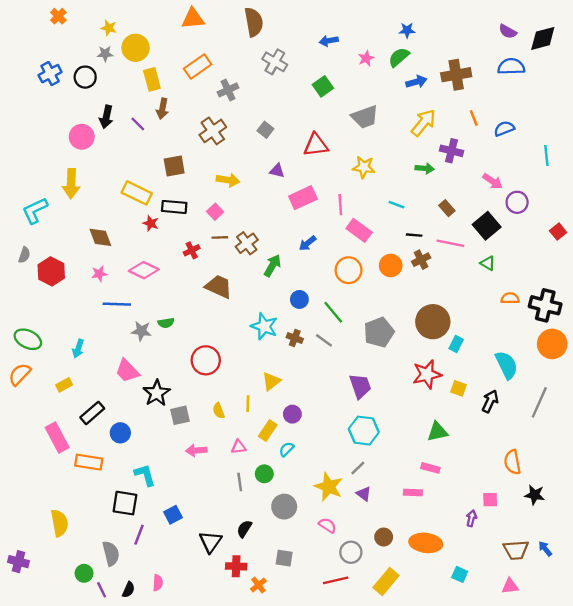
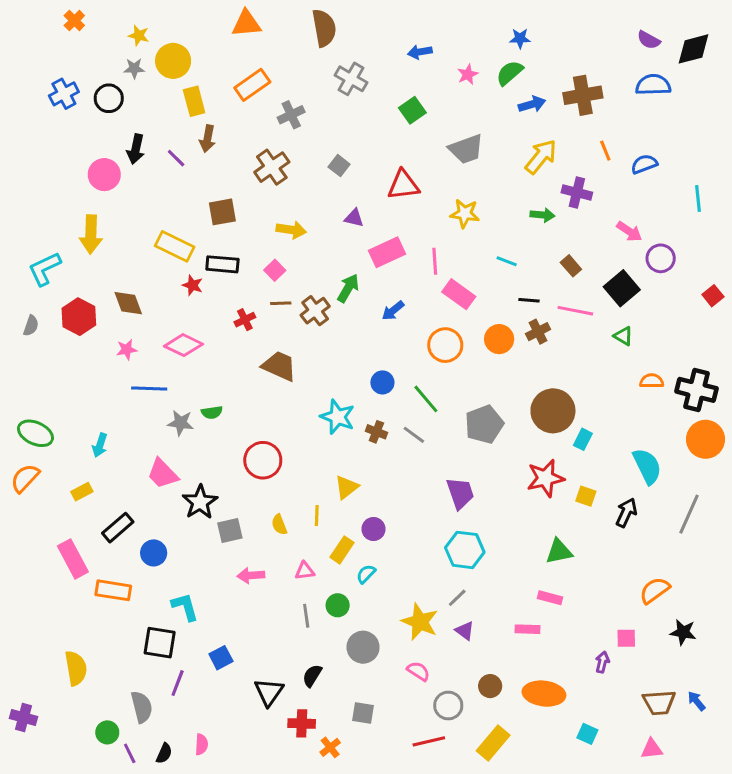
green arrow: (272, 266) -> (348, 288), moved
red hexagon: (51, 271) -> (79, 317), moved
orange semicircle: (512, 462) -> (655, 590), turned 65

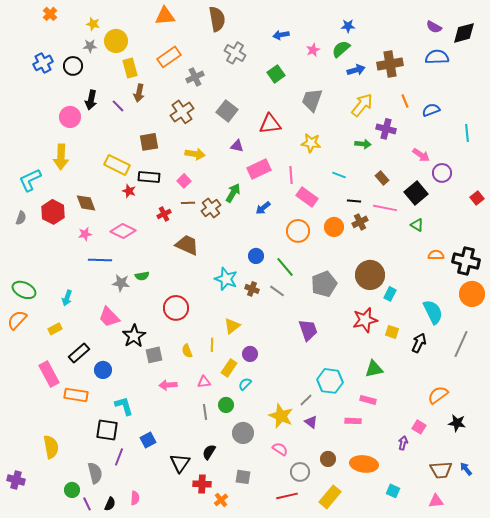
gray trapezoid: (466, 149) -> (312, 100), turned 130
gray square: (339, 166) -> (227, 111), size x1.5
cyan hexagon: (465, 550) -> (330, 381), moved
pink square: (626, 638) -> (419, 427), turned 32

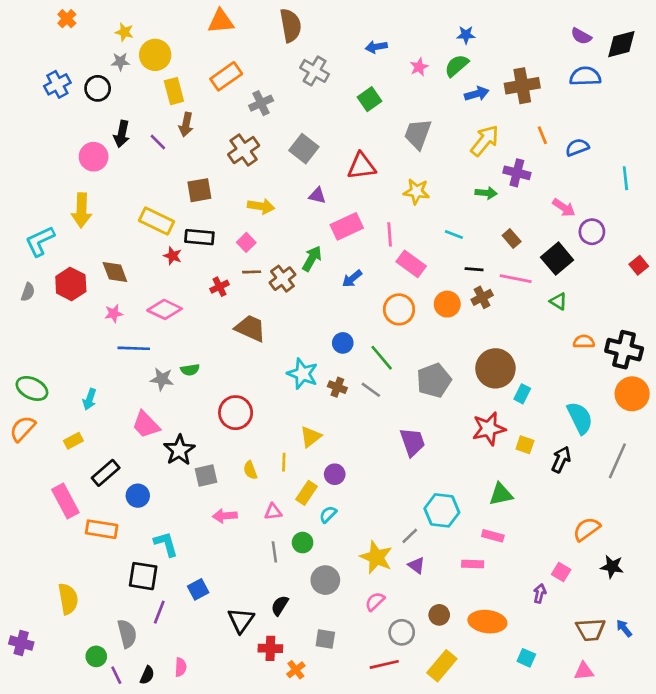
pink semicircle: (280, 449) -> (375, 601), turned -77

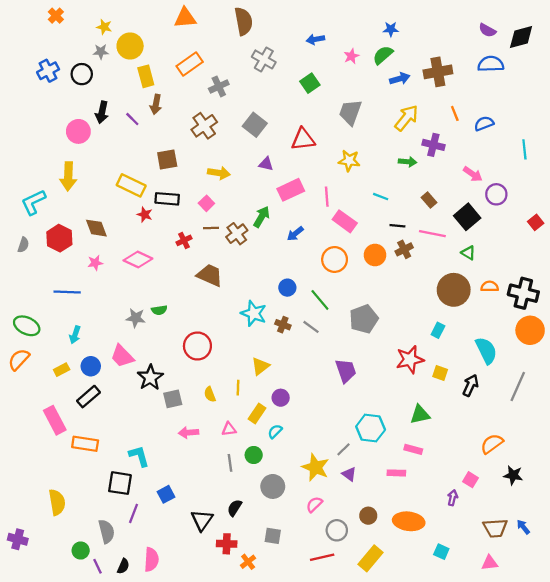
blue line: (134, 348) -> (67, 292), moved
brown circle: (495, 368) -> (454, 290), moved
blue circle: (138, 496) -> (91, 366), moved
pink semicircle: (181, 667) -> (151, 559), size x1.5

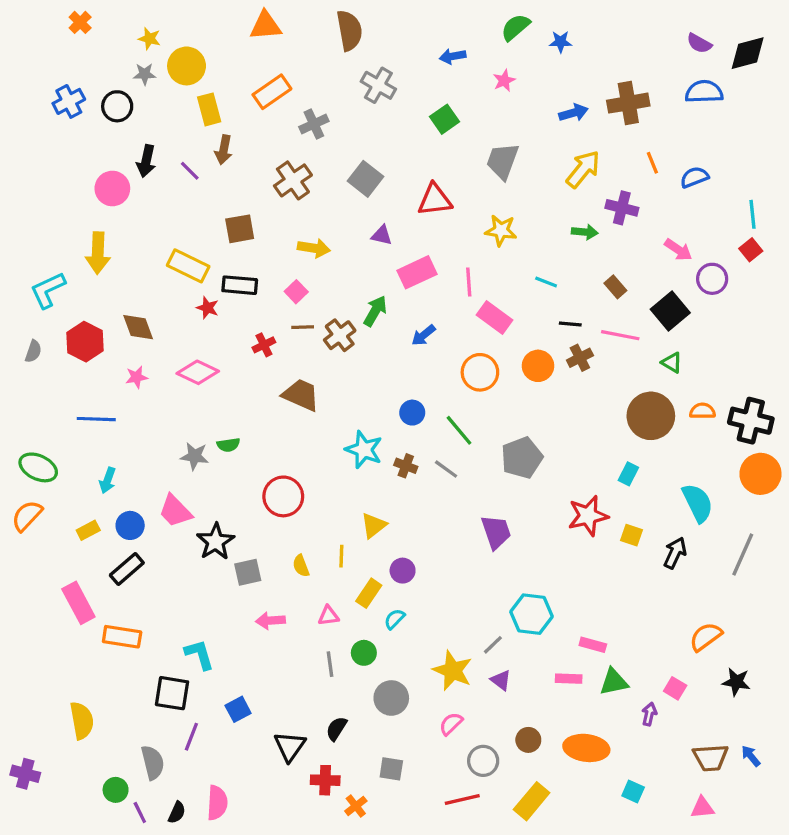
green semicircle: (383, 55) -> (515, 27), moved
red square: (536, 222) -> (751, 250), moved
green triangle: (420, 415) -> (614, 682), moved

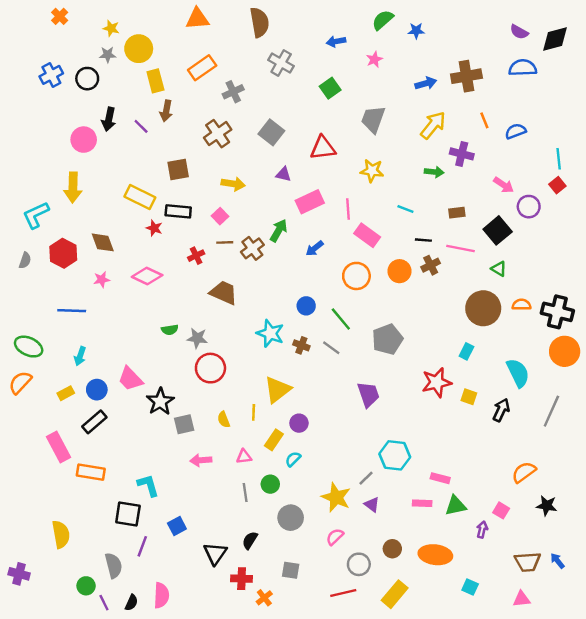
brown rectangle: (615, 287) -> (457, 213), turned -56
gray star: (195, 456) -> (197, 338), moved
yellow triangle: (374, 525) -> (277, 390), size x1.4

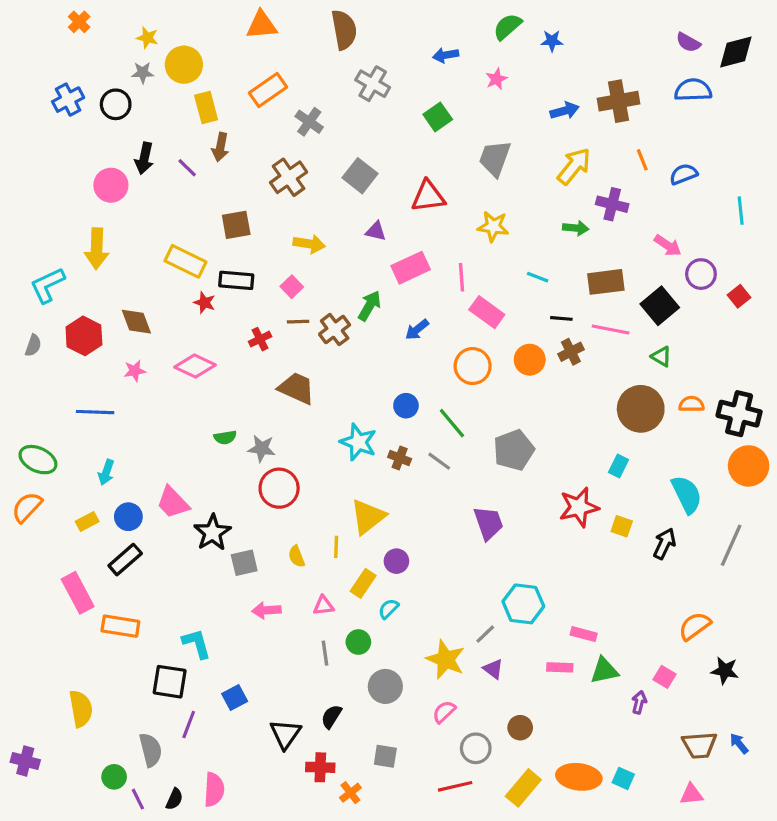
gray cross: (233, 92) -> (309, 122), turned -30
red square: (557, 185) -> (739, 296), moved
brown rectangle: (457, 213) -> (606, 282), size x1.6
orange ellipse: (435, 555) -> (579, 777), moved

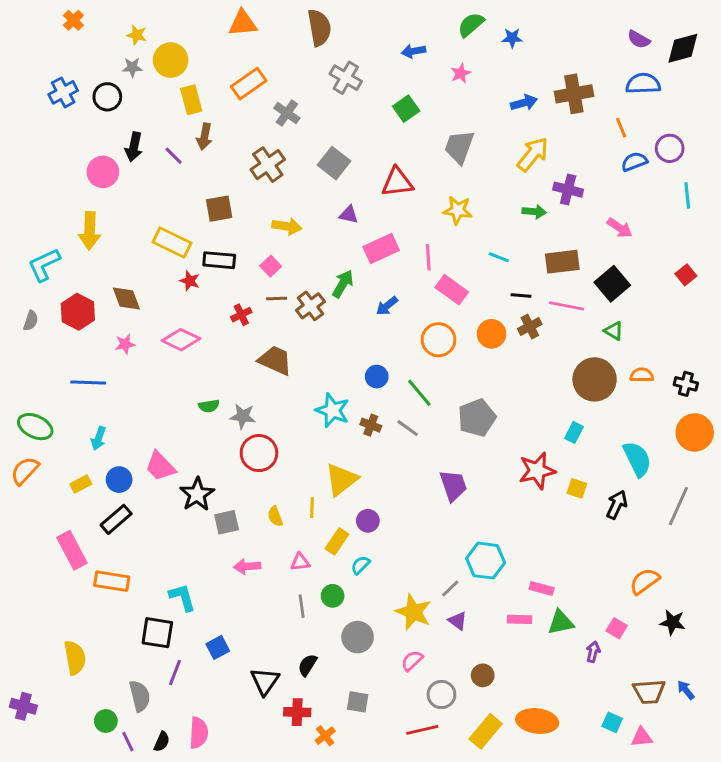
orange line: (642, 160) -> (621, 128), moved
purple circle: (701, 274) -> (670, 148), moved
black cross: (739, 414) -> (686, 384), size x0.6
cyan square: (623, 778) -> (612, 722), moved

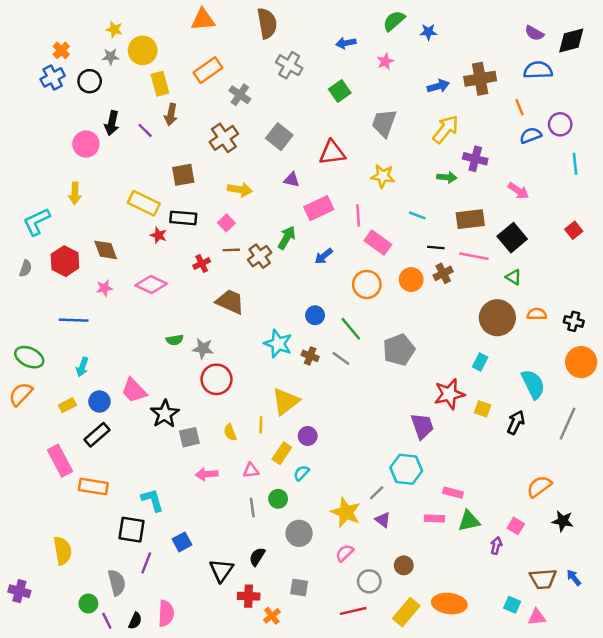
orange cross: (73, 20) -> (61, 50), moved
yellow arrow: (90, 231) -> (75, 193), size x0.7
purple trapezoid: (453, 485) -> (422, 426), moved

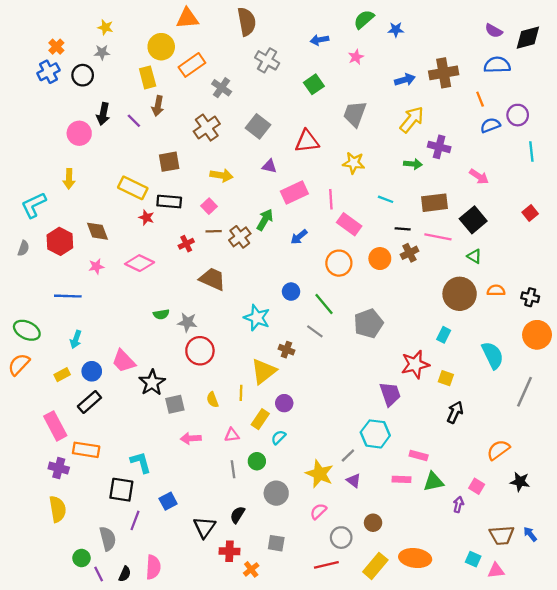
yellow circle: (143, 50) -> (161, 47), moved
brown cross: (310, 356) -> (286, 350), moved
black arrow: (516, 422) -> (455, 412), moved
purple cross: (19, 591) -> (59, 468), moved

